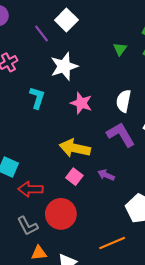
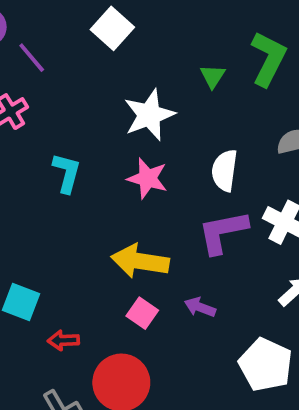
purple line: (42, 34) -> (32, 58), moved
white star: (64, 66) -> (149, 115), moved
purple L-shape: (121, 135) -> (223, 232), turned -68
red arrow: (30, 189) -> (63, 340), size x0.7

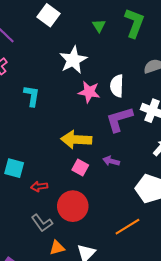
green triangle: (213, 76) -> (99, 26), moved
pink star: (148, 178) -> (89, 92), moved

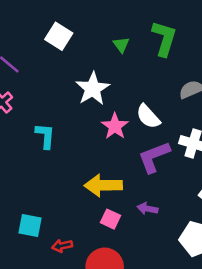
white semicircle: (117, 86) -> (148, 116), turned -40
pink star: (89, 92) -> (115, 126), turned 30

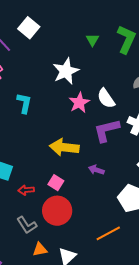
white square: (59, 36) -> (29, 28), moved
pink square: (110, 219) -> (56, 183), moved

